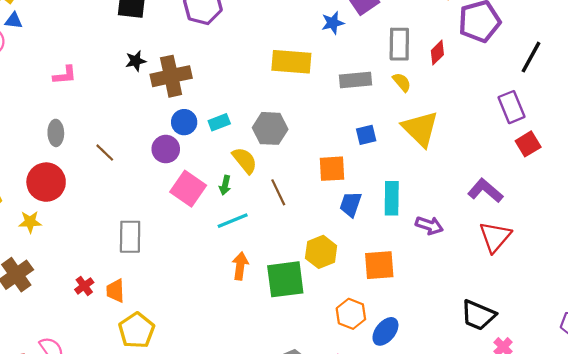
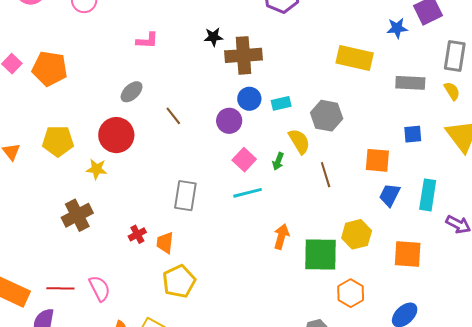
gray ellipse: (56, 133) -> (132, 92), turned 40
pink square: (188, 189) -> (244, 160), size x0.7
cyan line: (233, 221) -> (248, 193), moved
orange hexagon: (351, 314) -> (351, 293), moved

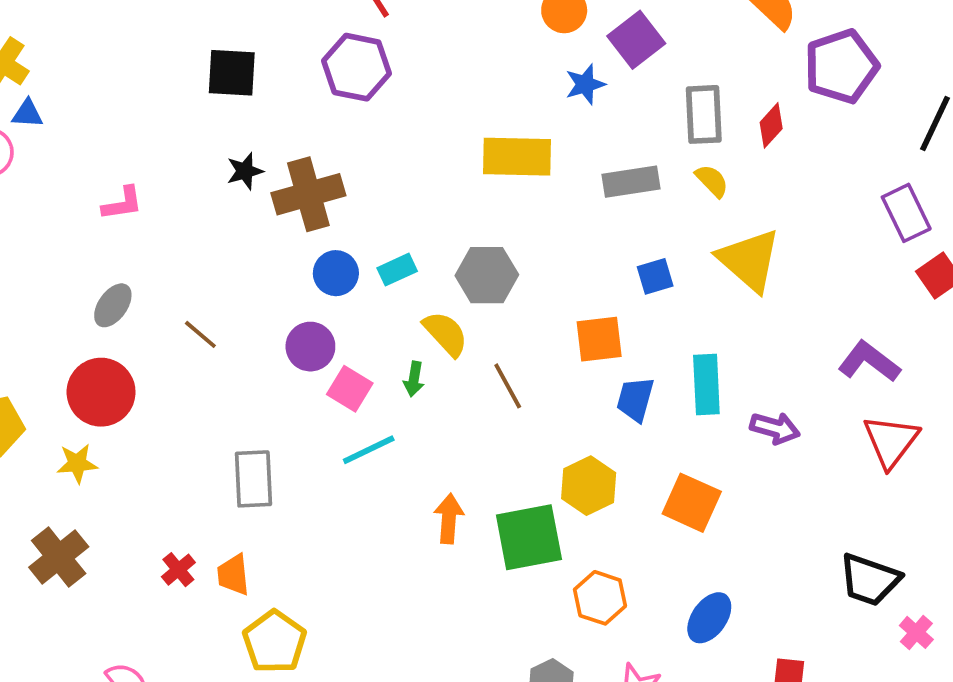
purple circle: (229, 121) -> (310, 347), moved
orange square: (408, 254) -> (692, 503), turned 32

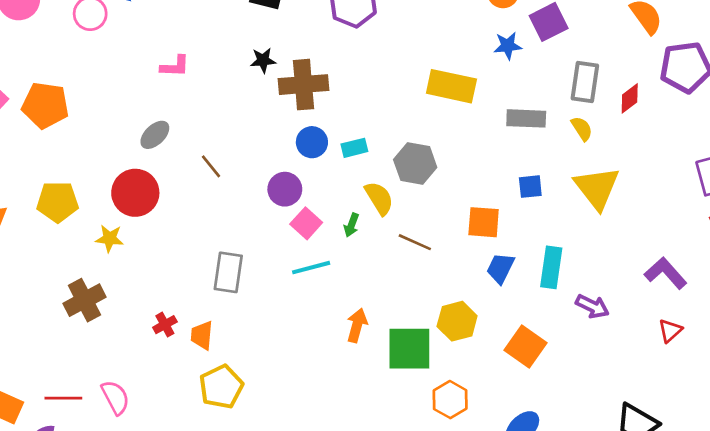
brown line: (508, 386) -> (415, 242), turned -48
red triangle: (891, 441) -> (670, 331), size x0.6

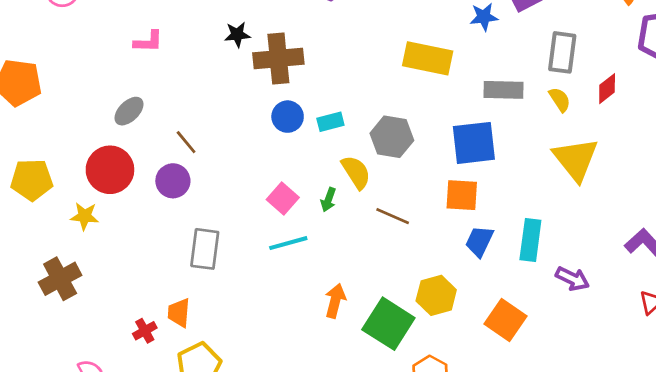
red diamond: (630, 98) -> (607, 89), moved
blue square: (530, 187) -> (474, 143), moved, size x1.8
purple circle: (285, 189) -> (173, 181), moved
red cross: (165, 325) -> (145, 331), moved
green square: (409, 349) -> (388, 324), turned 33

